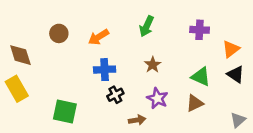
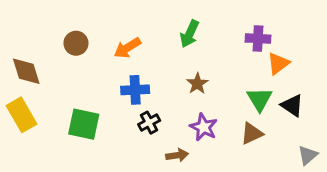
orange triangle: (231, 49) -> (278, 63), moved
black triangle: (236, 74) -> (292, 105), moved
green triangle: (201, 77) -> (260, 99), turned 35
green square: (65, 112) -> (84, 124), moved

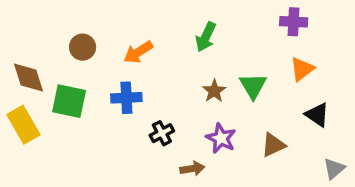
purple cross: (258, 39) -> (294, 22), moved
blue cross: (135, 90) -> (126, 98), moved
green triangle: (260, 99) -> (253, 86), moved
green square: (84, 124) -> (69, 101), moved

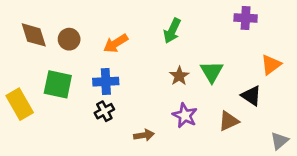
orange triangle: (302, 69) -> (271, 65), moved
brown diamond: (29, 77) -> (34, 35), moved
black triangle: (317, 115) -> (251, 96), moved
black cross: (162, 133) -> (104, 111), moved
brown arrow: (192, 169) -> (144, 135), moved

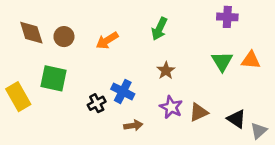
orange triangle: (271, 65) -> (251, 60), turned 42
green triangle: (212, 72) -> (222, 61), moved
blue cross: (106, 82) -> (123, 91), moved, turned 30
black triangle: (251, 96) -> (236, 119), moved
brown triangle: (229, 121) -> (199, 112), moved

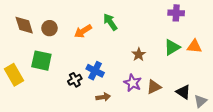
green arrow: (159, 29) -> (110, 22), moved, turned 120
green triangle: (222, 61) -> (172, 47), turned 30
brown star: (166, 71) -> (139, 54), moved

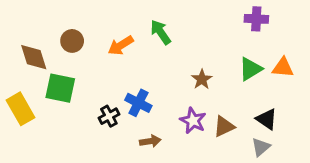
brown diamond: (24, 25) -> (34, 57), moved
black triangle: (183, 92) -> (267, 119), moved
gray triangle: (200, 101) -> (261, 147), moved

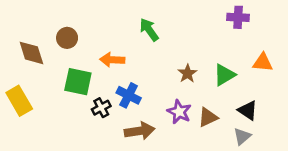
orange arrow: (121, 45) -> (112, 60), moved, turned 35
green triangle: (250, 69) -> (224, 75), moved
green square: (60, 88) -> (78, 82), moved
brown arrow: (150, 141) -> (140, 131), size x1.5

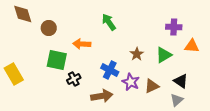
purple cross: (238, 17) -> (174, 27), moved
brown diamond: (31, 53) -> (23, 14), moved
blue cross: (129, 95) -> (110, 70), moved

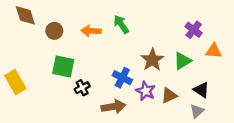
purple cross: (174, 27) -> (194, 30), turned 35
orange arrow: (82, 44) -> (91, 31), moved
brown star: (137, 54) -> (152, 60), size x1.5

